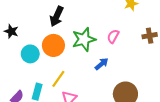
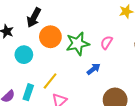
black arrow: (57, 16) -> (34, 18), moved
orange circle: (53, 45) -> (50, 37), moved

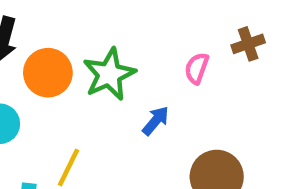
pink semicircle: (107, 42) -> (197, 68), moved

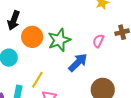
blue arrow: (156, 121) -> (78, 63), size x1.5

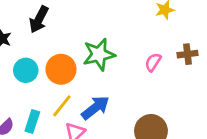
orange circle: (32, 37) -> (61, 69), moved
blue arrow: (78, 63) -> (95, 108), moved

